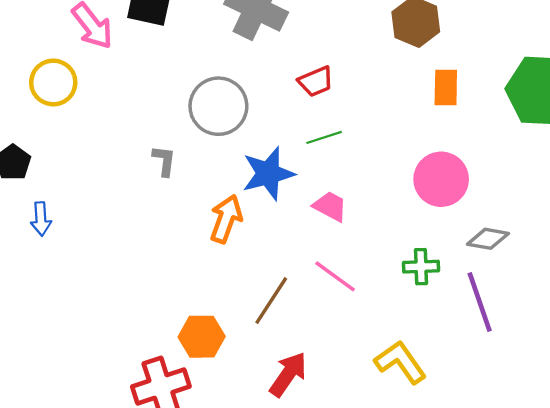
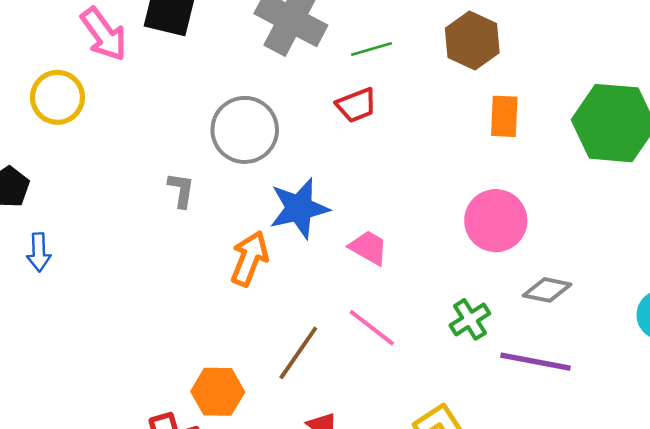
green line: (324, 137) -> (372, 49), moved
green cross: (421, 267) -> (470, 319), turned -32
purple line: (480, 302) -> (535, 362), turned -62

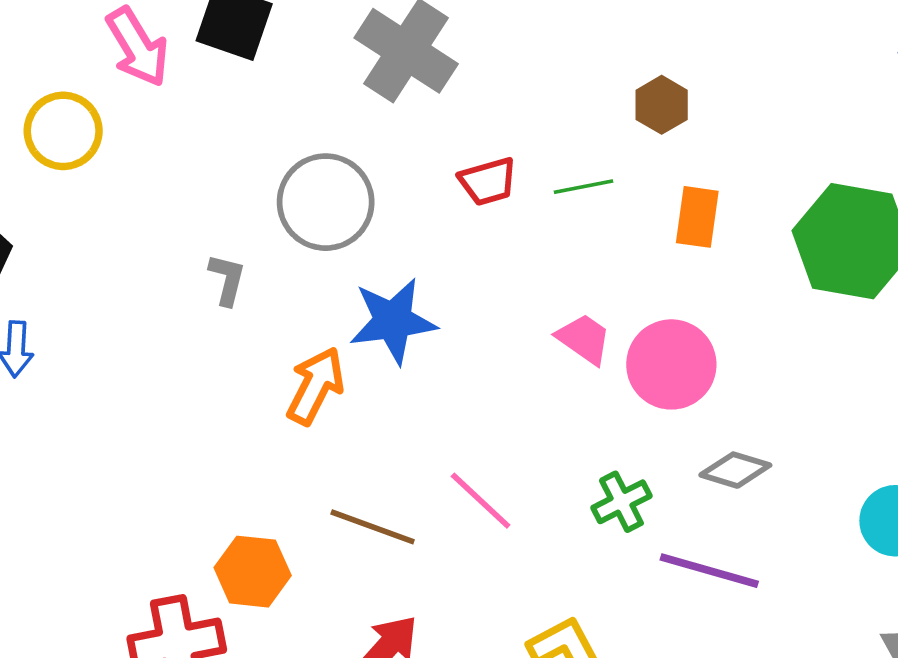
brown hexagon: (472, 41) -> (662, 105), size x0.7
green line: (372, 49) -> (584, 187), moved
pink trapezoid: (368, 248) -> (584, 339), moved
brown line: (298, 353) -> (373, 527), turned 70

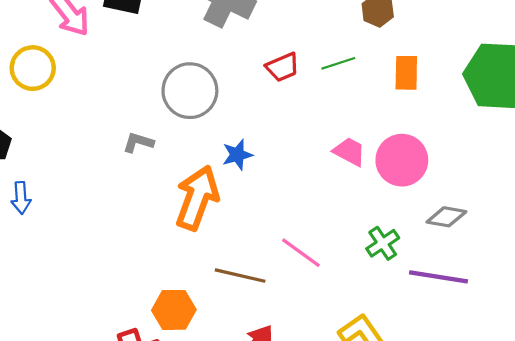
gray L-shape: (227, 279) -> (138, 142), turned -80
blue star: (393, 321) -> (237, 155), size x0.6
orange arrow: (315, 386) -> (197, 198), size x1.4

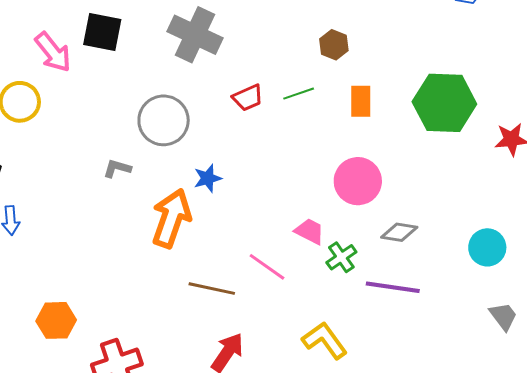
pink trapezoid: (349, 152) -> (310, 231), moved
orange hexagon: (174, 310) -> (56, 320), moved

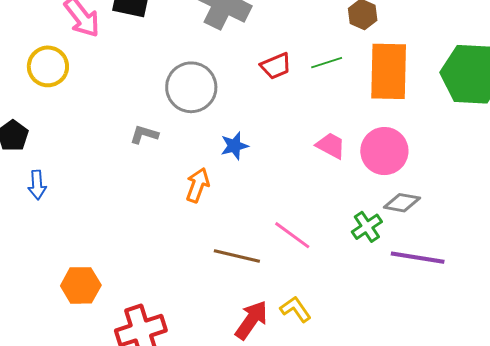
orange rectangle: (361, 101) -> (389, 71), size x1.8
orange arrow: (171, 218) -> (198, 185), size x0.6
pink trapezoid: (310, 231) -> (331, 146), moved
gray diamond: (399, 232) -> (402, 203), moved
yellow L-shape: (325, 340) -> (296, 309), moved, size x0.7

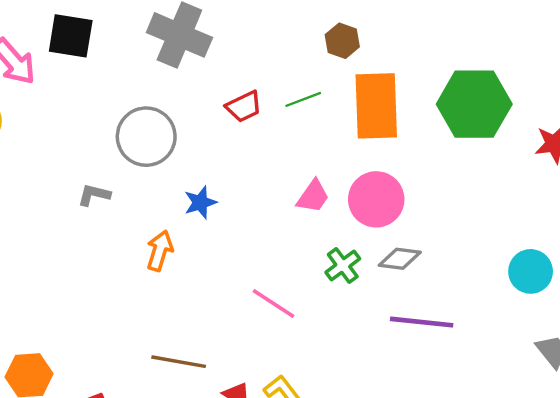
pink trapezoid: (331, 146) -> (313, 196), turned 100
green cross: (367, 227) -> (343, 266), moved
brown line: (237, 256) -> (179, 362), moved

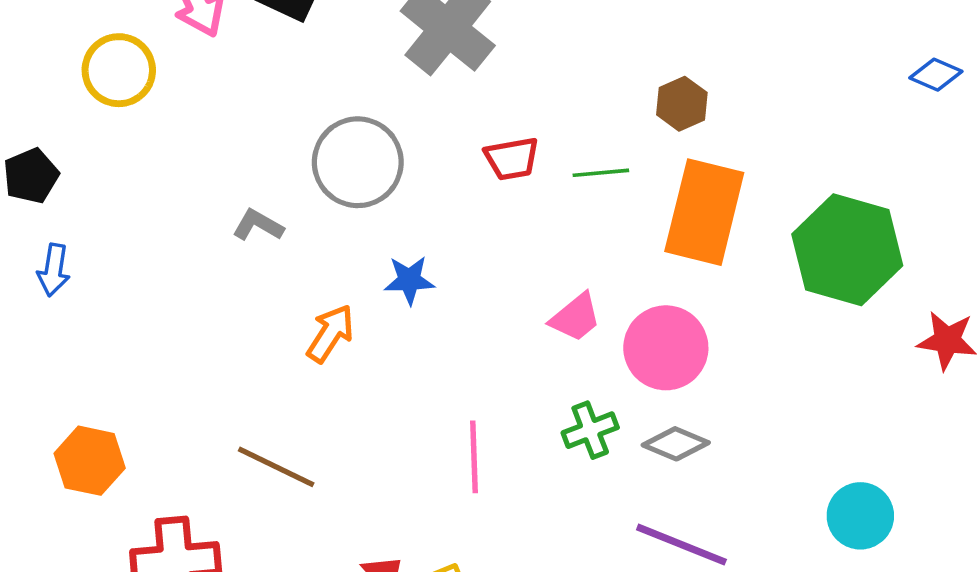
pink line: (273, 304) -> (474, 457), turned 39
brown line: (179, 362) -> (276, 467), moved

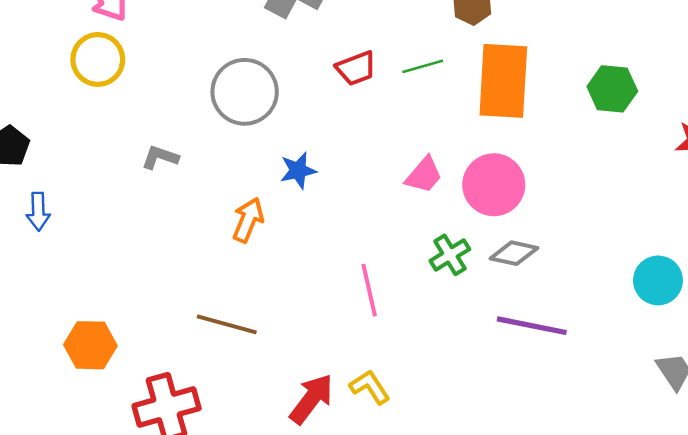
yellow circle: (119, 70) -> (98, 59), moved
gray L-shape: (258, 225) -> (160, 157), moved
green hexagon: (847, 250) -> (612, 89), size x0.6

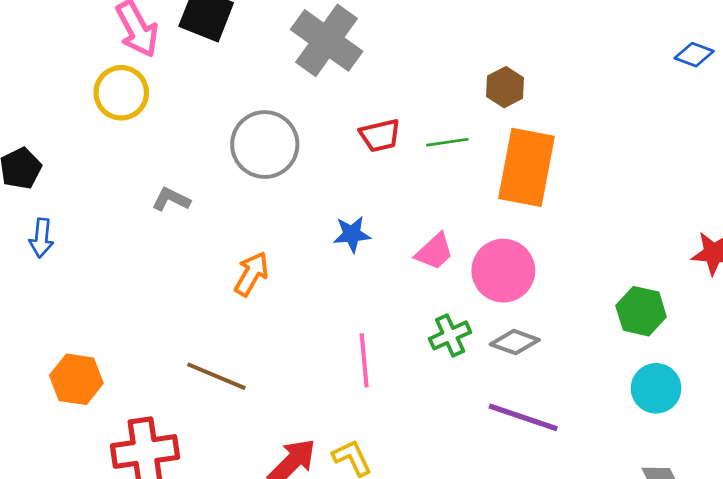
green hexagon: (612, 89) -> (641, 311), moved
blue star: (298, 170) -> (352, 234), moved

